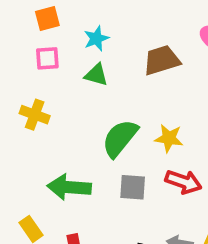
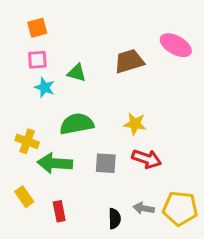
cyan star: (96, 38) -> (45, 87), moved, turned -30
yellow cross: (35, 115) -> (27, 141), moved
green semicircle: (120, 138) -> (77, 124), moved, turned 40

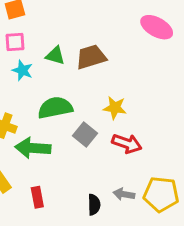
brown trapezoid: (129, 61) -> (91, 57), moved
gray square: (106, 163) -> (85, 135), moved, turned 35

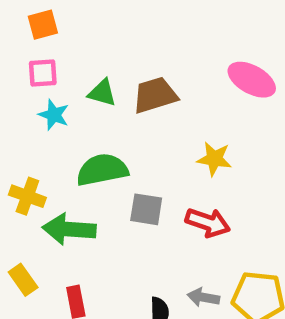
pink ellipse: (157, 27) -> (252, 80), moved
yellow star: (115, 108) -> (214, 159), moved
gray square: (85, 135) -> (146, 209), turned -30

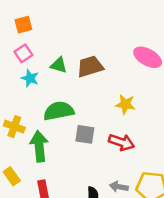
pink square: (43, 73) -> (23, 53), turned -30
green arrow: (69, 229) -> (39, 146), turned 80

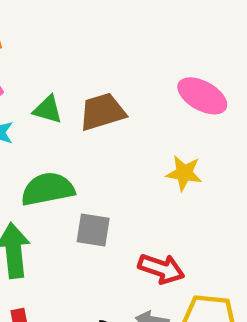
yellow star: (125, 104) -> (184, 173), moved
red arrow: (121, 142) -> (161, 269), moved

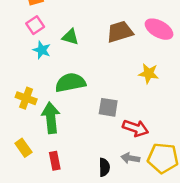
brown trapezoid: (102, 112) -> (120, 32), moved
gray square: (93, 230) -> (108, 107), moved

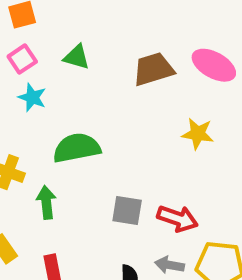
green triangle: (70, 37) -> (77, 57), moved
gray square: (108, 107) -> (127, 210), moved
green arrow: (51, 118) -> (46, 202), size x0.7

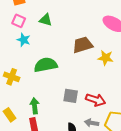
pink square: (22, 59) -> (19, 21), turned -32
brown trapezoid: (153, 69) -> (83, 45), moved
green arrow: (46, 202) -> (35, 106), moved

